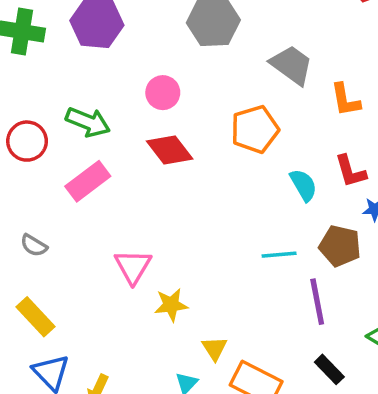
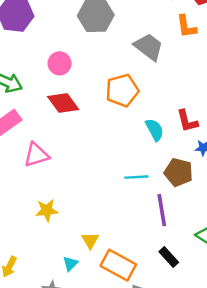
orange L-shape: (345, 100) -> (186, 26), moved
pink triangle: (133, 266) -> (36, 155), moved, turned 40
yellow star: (171, 305) -> (47, 210), moved

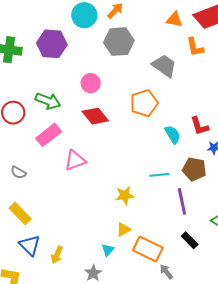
yellow star: (47, 210) -> (125, 195), moved
yellow triangle: (90, 240) -> (123, 230), turned 35

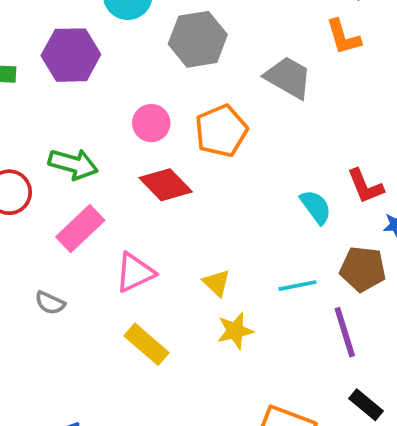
orange pentagon: (144, 103) -> (221, 131), moved
gray semicircle: (18, 173) -> (50, 303), moved
yellow rectangle: (20, 213) -> (147, 344), moved
yellow triangle: (123, 230) -> (217, 283), moved, turned -42

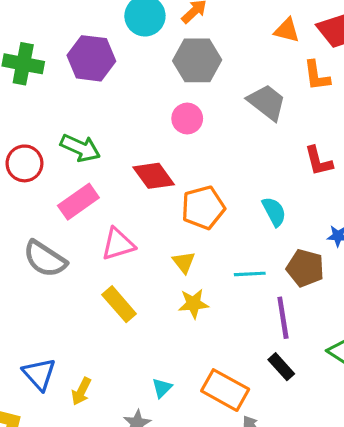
pink circle: (151, 123) -> (187, 119), moved
orange pentagon: (221, 131) -> (203, 208), moved
red L-shape: (365, 186) -> (318, 161), moved
gray semicircle: (50, 303) -> (45, 259), size x1.8
black rectangle: (366, 405) -> (281, 367), moved

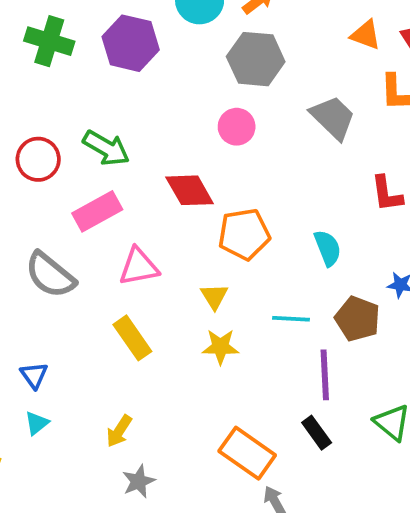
blue triangle: (39, 374) -> (34, 375), moved, size x0.7
cyan triangle: (162, 388) -> (37, 423), moved
yellow arrow: (81, 391) -> (119, 431), moved

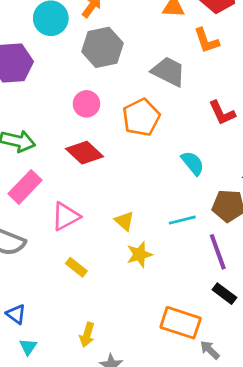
pink circle: (237, 127) -> (86, 104), moved
orange pentagon: (244, 234) -> (141, 117), moved
yellow rectangle: (132, 338) -> (76, 267), size x0.7

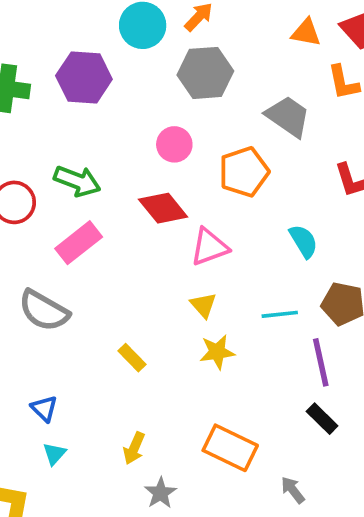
pink triangle: (66, 216) -> (209, 247), moved
orange rectangle: (181, 323) -> (230, 448), moved

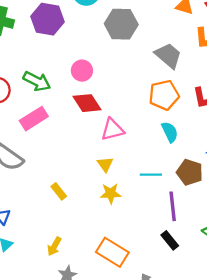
pink circle: (174, 144) -> (82, 71), moved
orange pentagon: (244, 172) -> (164, 95), moved

